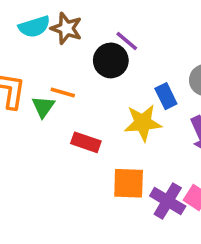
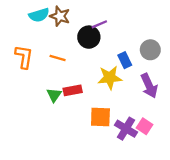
purple line: (127, 41) -> (99, 24), turned -63
green triangle: (43, 107) -> (54, 95), moved
red rectangle: (86, 142) -> (73, 90), turned -30

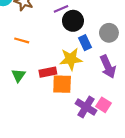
black circle: (89, 37) -> (73, 21), moved
red rectangle: (73, 90) -> (48, 72), moved
orange square: (100, 117) -> (62, 84), moved

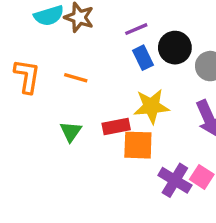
black circle: (73, 21) -> (175, 48), moved
blue rectangle: (85, 43) -> (143, 58), moved

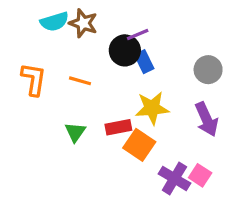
black circle: (175, 48) -> (125, 50), moved
orange square: (138, 145) -> (139, 145), turned 32

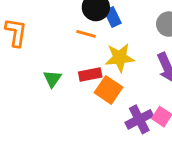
orange line: (80, 81) -> (86, 34), moved
purple cross: (174, 178) -> (139, 119), turned 32

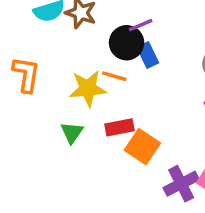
yellow star: (120, 58) -> (88, 89), moved

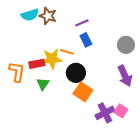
black circle: (127, 43) -> (76, 73), moved
orange L-shape: (26, 74) -> (17, 72), moved
red rectangle: (120, 127) -> (37, 64), moved

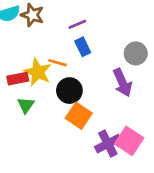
yellow star: (52, 59) -> (38, 72), turned 30
purple arrow: (125, 76) -> (122, 83), moved
pink square: (121, 111) -> (129, 141), size x1.5

